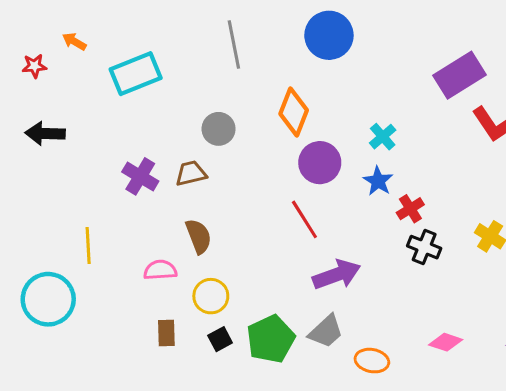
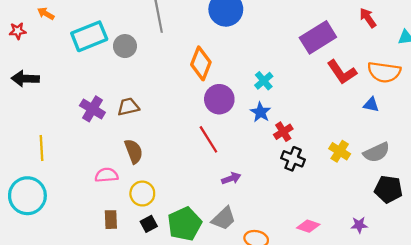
gray circle: (219, 129) -> (125, 46), moved
yellow line: (88, 245) -> (41, 148), moved
purple arrow: (337, 275) -> (231, 178), size x0.6

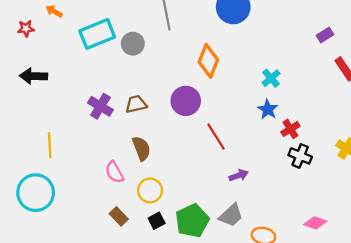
purple rectangle: (318, 37) -> (325, 35), size x0.5
purple circle: (219, 99) -> (186, 101), moved
pink semicircle: (107, 175) -> (114, 172), turned -115
brown rectangle: (111, 220) -> (119, 216), turned -42

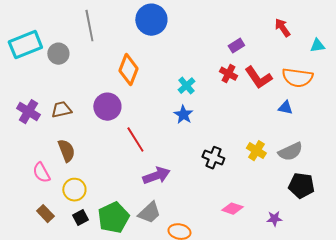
red cross: (290, 129) -> (228, 74), moved, turned -30
purple arrow: (239, 175) -> (156, 176), size x1.5
pink diamond: (315, 223) -> (232, 209), moved

